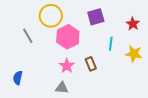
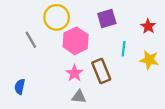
brown rectangle: (91, 64) -> (101, 71), size x1.5
gray triangle: (62, 88) -> (79, 97), moved

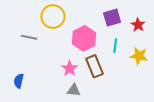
purple square: (107, 19) -> (112, 18), moved
gray line: (31, 40) -> (29, 37), turned -49
pink hexagon: (76, 41) -> (84, 38), moved

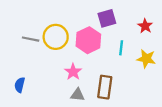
yellow circle: (53, 17) -> (56, 37), moved
purple square: (112, 18) -> (107, 18), moved
brown rectangle: (94, 66) -> (105, 87), moved, turned 30

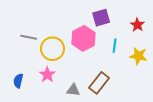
yellow circle: (56, 37) -> (52, 49), moved
pink star: (73, 72) -> (47, 75), moved
brown rectangle: (105, 87) -> (99, 83), turned 30

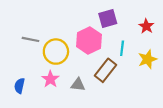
yellow star: (138, 56) -> (147, 59), turned -30
brown rectangle: (99, 83) -> (106, 70), moved
gray triangle: (73, 90) -> (78, 85), moved

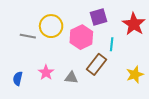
red star: (146, 26) -> (134, 24), size x1.6
yellow circle: (56, 52) -> (51, 26), moved
yellow star: (147, 59) -> (135, 75), moved

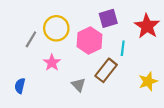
gray line: (28, 36) -> (31, 39), turned -70
pink star: (46, 72) -> (52, 63), moved
gray triangle: (71, 78) -> (78, 85), turned 40

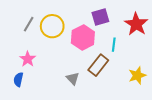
gray line: (31, 39) -> (29, 24), moved
pink star: (52, 63) -> (28, 59), moved

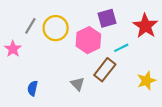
cyan line: (114, 45) -> (121, 48), turned 56
pink star: (28, 59) -> (13, 49), moved
blue semicircle: (18, 79) -> (33, 88), moved

